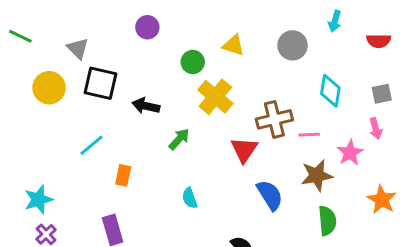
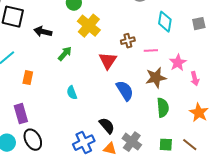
brown cross: (274, 119) -> (128, 41), size x0.6
pink arrow: (376, 129) -> (195, 79), moved
orange star: (382, 200) -> (199, 113), moved

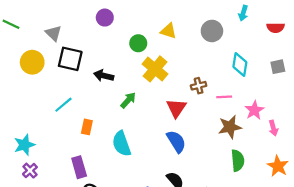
blue semicircle: (125, 91) -> (176, 141), moved
cyan semicircle: (72, 93) -> (122, 144), moved, size x1.6

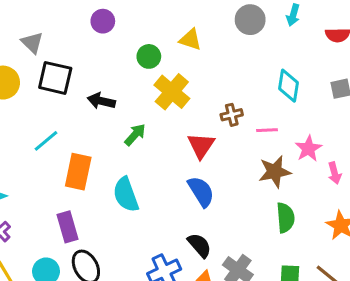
gray circle: (212, 31) -> (250, 20), moved
orange rectangle: (87, 127) -> (78, 172), size x1.6

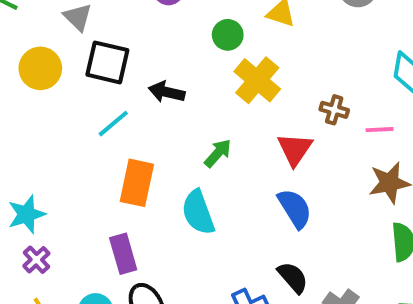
brown cross: (232, 115) -> (334, 110), turned 30
green arrow: (135, 135) -> (218, 153), moved
cyan line: (46, 141) -> (113, 124), moved

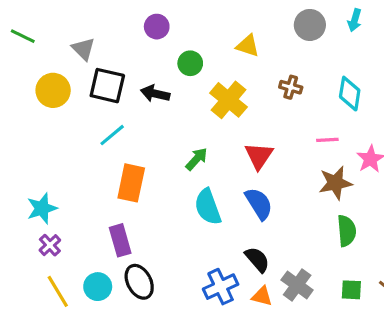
green circle: (228, 35) -> (190, 63), moved
black arrow: (167, 92) -> (155, 94), moved
brown cross: (334, 110) -> (291, 87), moved
cyan semicircle: (198, 212) -> (208, 207), moved

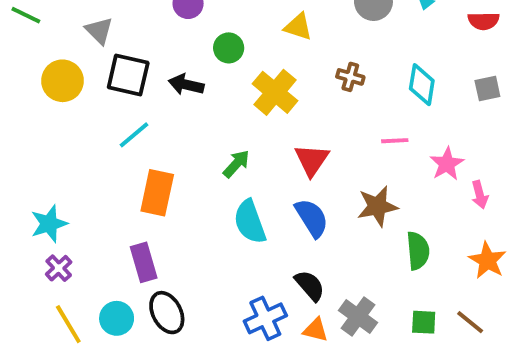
brown star: (335, 183) -> (377, 206), moved

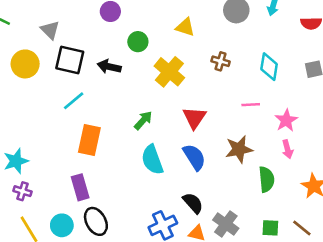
pink arrow: (480, 195) -> (287, 149), moved
purple cross: (59, 268) -> (22, 191), turned -30

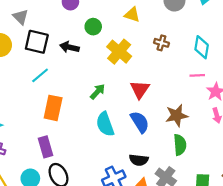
pink line: (251, 105) -> (197, 75), moved
green semicircle: (266, 179) -> (180, 145), moved
black semicircle: (193, 203) -> (139, 160), turned 138

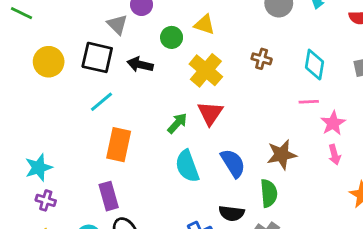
yellow triangle: (132, 15) -> (204, 25), moved
gray triangle: (21, 17) -> (117, 25), moved
red triangle: (140, 89) -> (210, 113), moved
green semicircle: (180, 145) -> (269, 193), moved

